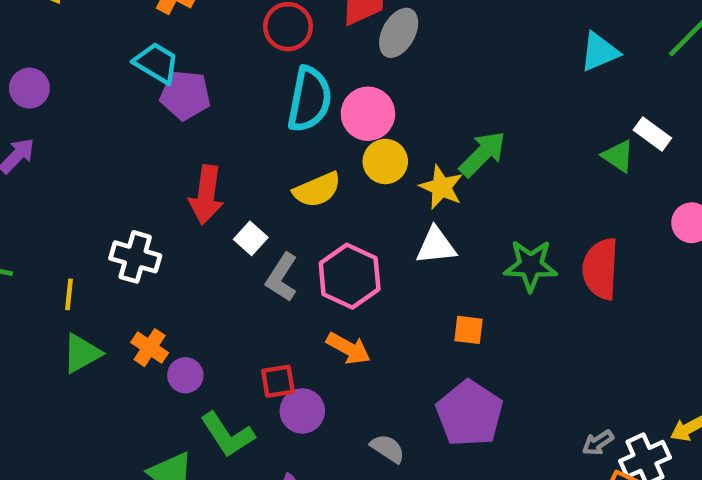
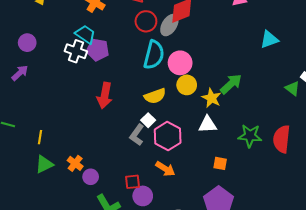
gray ellipse: (399, 33) -> (169, 25), moved
cyan triangle: (599, 52) -> (269, 39), moved
white square: (251, 238) -> (148, 120), moved
white cross: (135, 257) -> (76, 51), moved

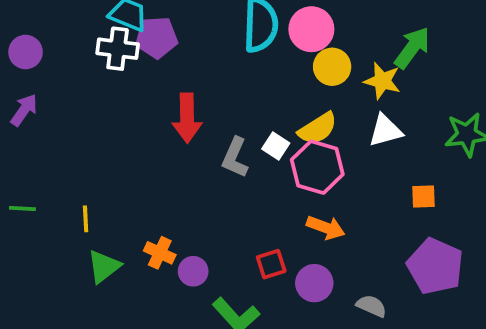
yellow semicircle: (155, 96) -> (318, 128), moved
gray L-shape: (137, 135) -> (235, 157), moved
purple circle: (143, 196) -> (314, 283), moved

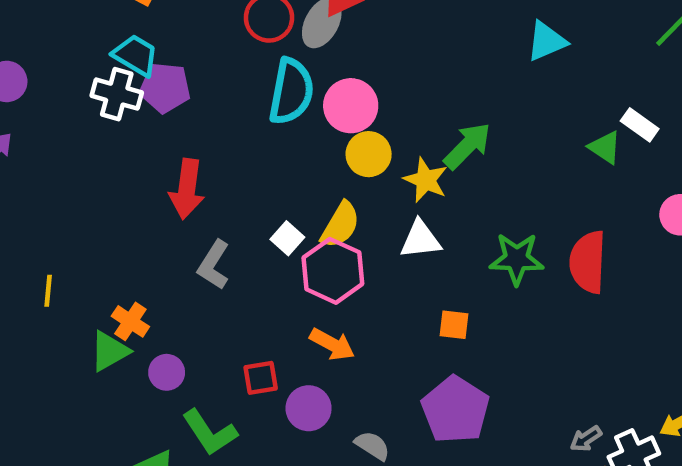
yellow semicircle: (318, 128) -> (340, 225), turned -36
gray L-shape: (235, 157) -> (214, 265), moved
orange cross: (160, 253) -> (130, 321), moved
green triangle: (104, 266) -> (109, 351), moved

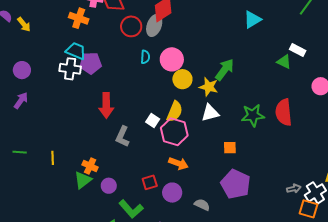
cyan semicircle: (291, 91) -> (145, 57), size x0.5
gray arrow: (586, 439) -> (294, 189), turned -152

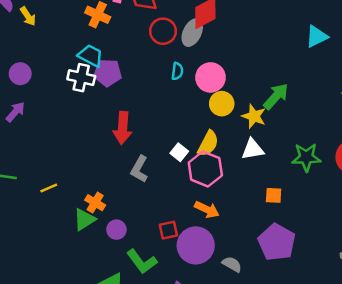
yellow line: (53, 158) -> (49, 188), turned 64
purple circle: (172, 193) -> (196, 245), size x1.5

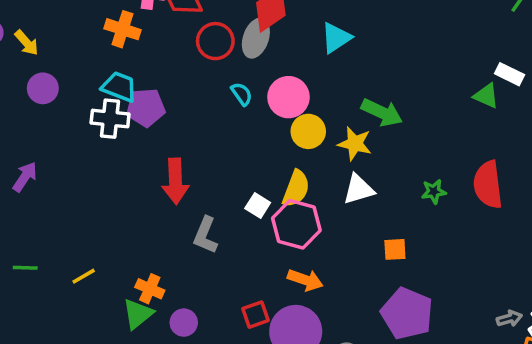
cyan triangle: (317, 36) -> (336, 38), moved
cyan semicircle: (177, 71) -> (242, 94), turned -36
purple circle: (20, 74) -> (43, 88), moved
green arrow: (276, 96) -> (382, 112), turned 80
green star: (306, 157) -> (434, 192), size x0.6

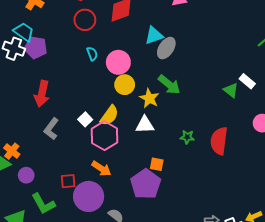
gray ellipse: (256, 38) -> (166, 48), moved
purple pentagon: (407, 314) -> (146, 184), moved

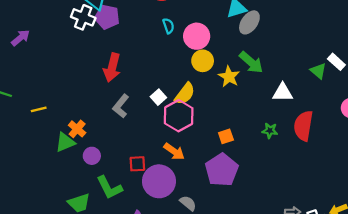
white triangle: (145, 125) -> (283, 92), moved
green star: (187, 137) -> (270, 131), moved
orange square: (157, 164) -> (226, 136), moved, turned -32

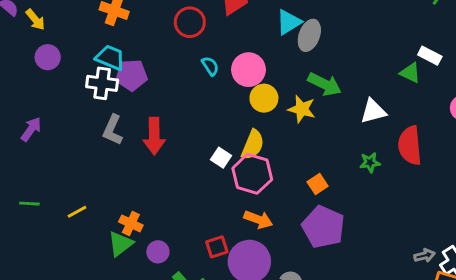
gray L-shape: (121, 106) -> (113, 130), moved

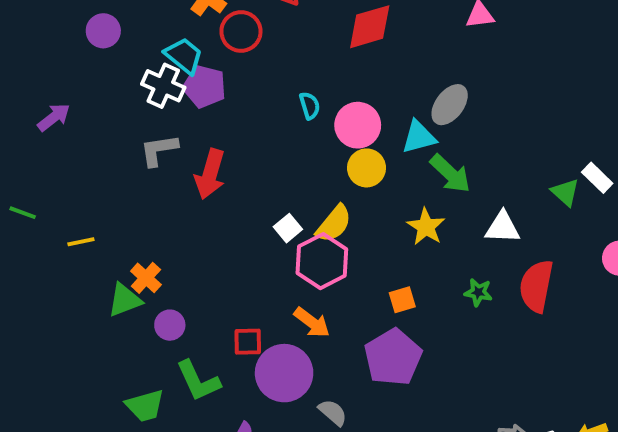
red circle: (190, 22) -> (241, 31), moved
cyan triangle: (289, 22) -> (419, 137), moved
yellow star: (302, 109) -> (426, 227), moved
gray L-shape: (113, 130) -> (159, 150), turned 40

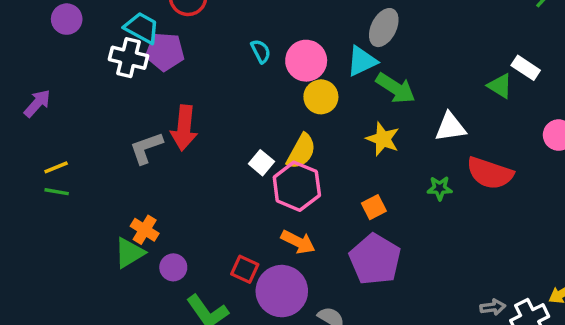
gray L-shape: (159, 150) -> (146, 148), moved
green line: (23, 213) -> (57, 192), moved
yellow line: (81, 242) -> (56, 167), moved
red semicircle: (536, 286) -> (490, 173), turned -72
red square: (248, 342) -> (245, 269), turned 36

